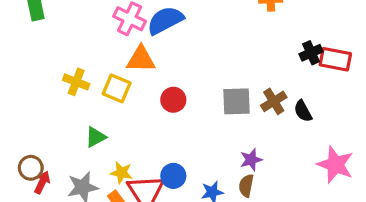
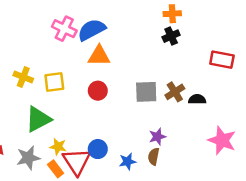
black cross: (311, 53) -> (171, 36), moved
orange triangle: (141, 59) -> (99, 56), moved
yellow square: (117, 88) -> (54, 82), turned -30
black semicircle: (303, 111) -> (197, 99), turned 119
green triangle: (96, 137) -> (38, 119), size x1.6

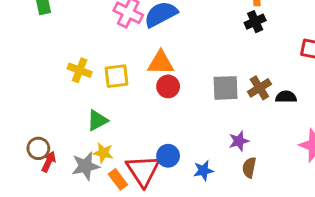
orange triangle: (99, 56) -> (161, 63), moved
green triangle: (38, 119) -> (97, 120), size x0.7
yellow star: (58, 147) -> (103, 153), moved
brown semicircle: (154, 156) -> (249, 168), moved

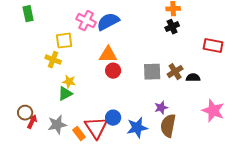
yellow square: (116, 76) -> (64, 41), moved
yellow star: (103, 153) -> (69, 82), moved
brown semicircle: (249, 168) -> (168, 126), size x1.6
blue star: (203, 170) -> (137, 128), size x1.5

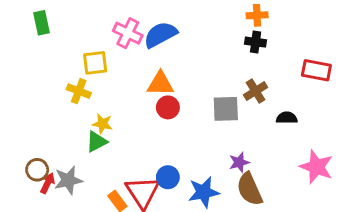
black cross: (172, 27) -> (256, 42), turned 32
brown cross: (175, 72) -> (256, 91), moved
gray star: (57, 125) -> (68, 180), moved
brown semicircle: (168, 126) -> (250, 189), turned -35

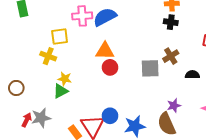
pink cross: (128, 33) -> (82, 16), turned -30
purple star: (239, 162) -> (174, 105), moved
brown circle: (37, 170) -> (16, 88), moved

